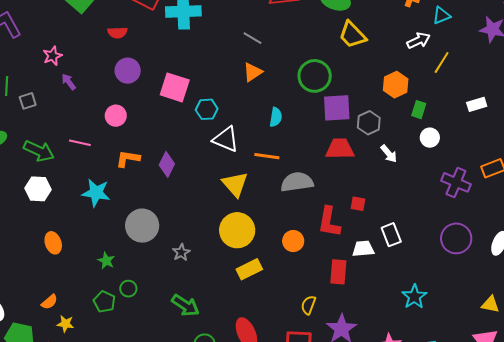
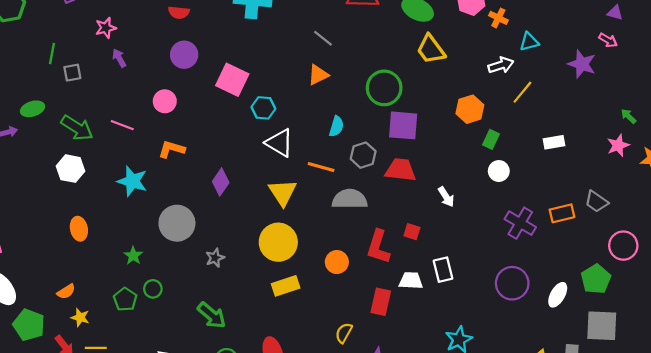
gray hexagon: (369, 123) -> (363, 155), moved
white arrow: (389, 154) -> (446, 197), moved
purple diamond: (167, 164) -> (221, 182), moved

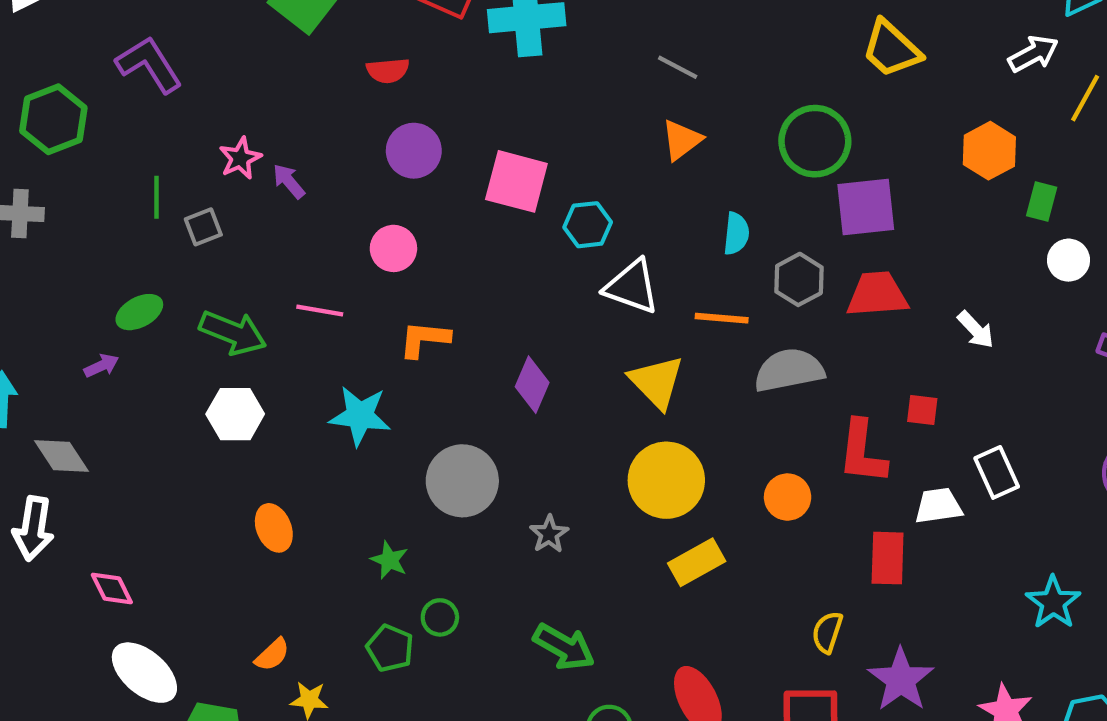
pink star: (106, 28) -> (240, 158), moved

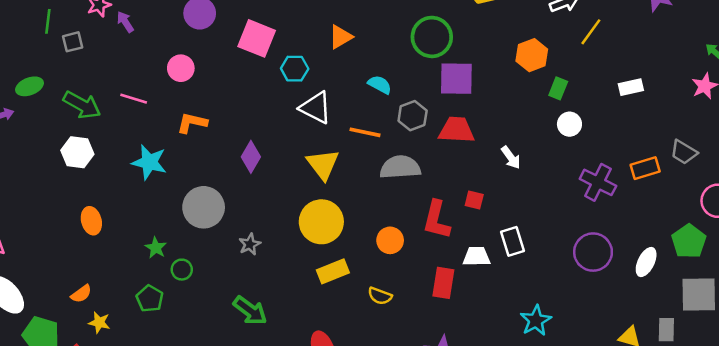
orange triangle: (682, 140) -> (341, 37), moved
cyan semicircle: (736, 234) -> (380, 85), turned -75
green circle: (440, 617) -> (182, 270), moved
yellow semicircle: (827, 632) -> (380, 296), moved, turned -95

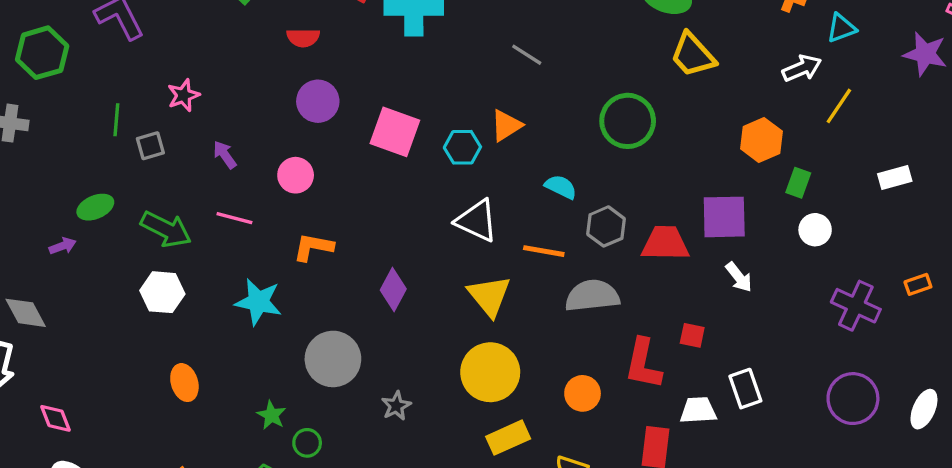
purple arrow: (125, 22) -> (225, 155), moved
cyan hexagon: (295, 69) -> (462, 147), moved
purple square: (456, 79) -> (724, 217), moved
orange rectangle: (645, 168) -> (918, 284), size x0.7

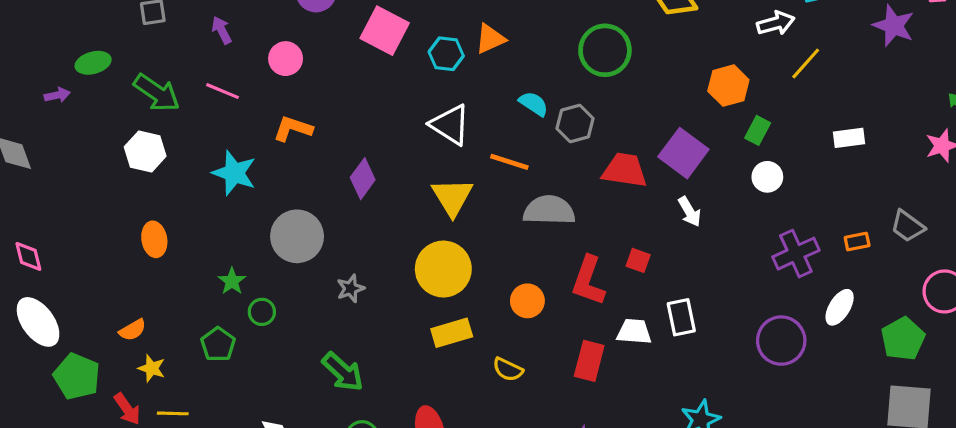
purple square: (724, 217) -> (683, 153), turned 30
gray hexagon: (606, 226) -> (575, 124), moved
purple cross: (856, 306) -> (796, 254), turned 33
white ellipse: (924, 409) -> (840, 307), moved

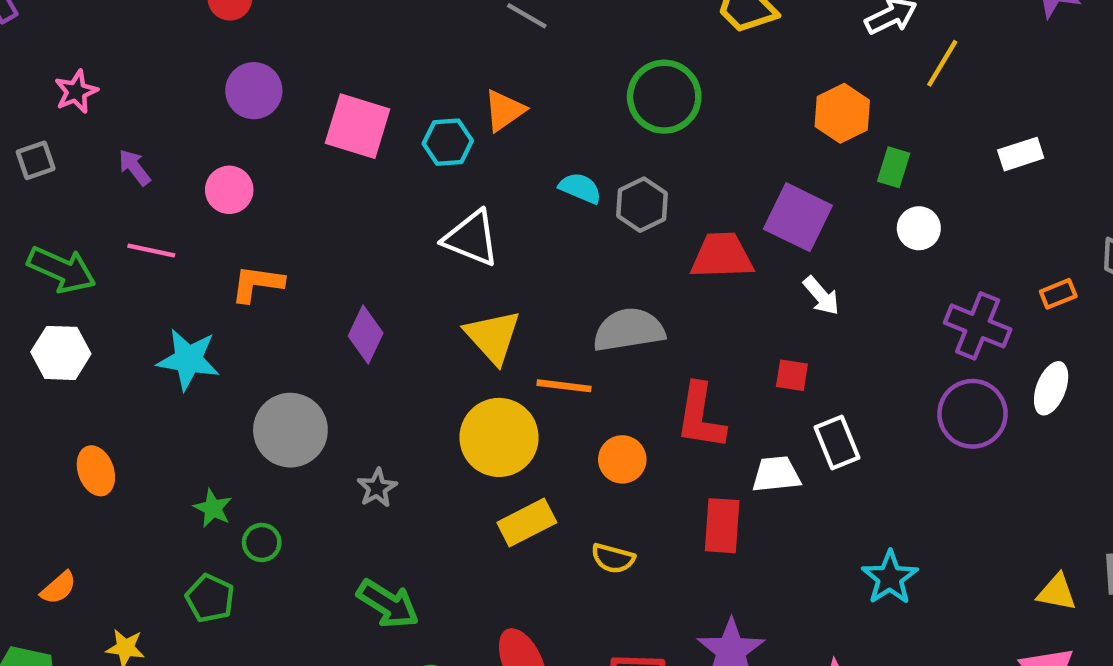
orange line: (509, 162) -> (564, 386), moved
purple cross: (796, 254) -> (978, 326), turned -33
red square: (638, 260) -> (792, 375), moved
orange semicircle: (133, 330) -> (58, 588), moved
purple circle: (781, 341) -> (973, 414), moved

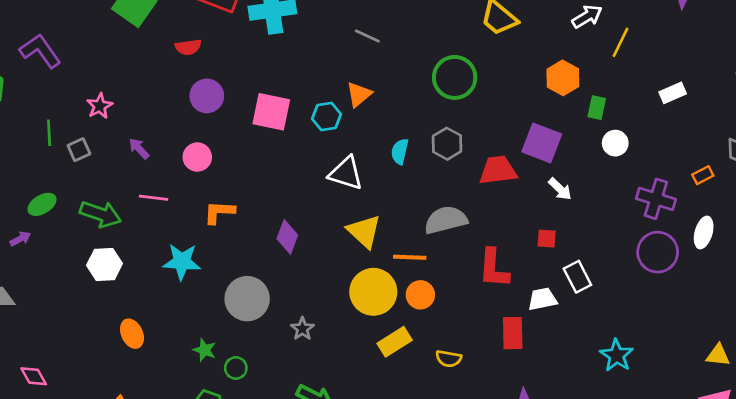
cyan semicircle: (580, 188) -> (400, 151), moved, turned -95
orange circle: (622, 459) -> (420, 295), moved

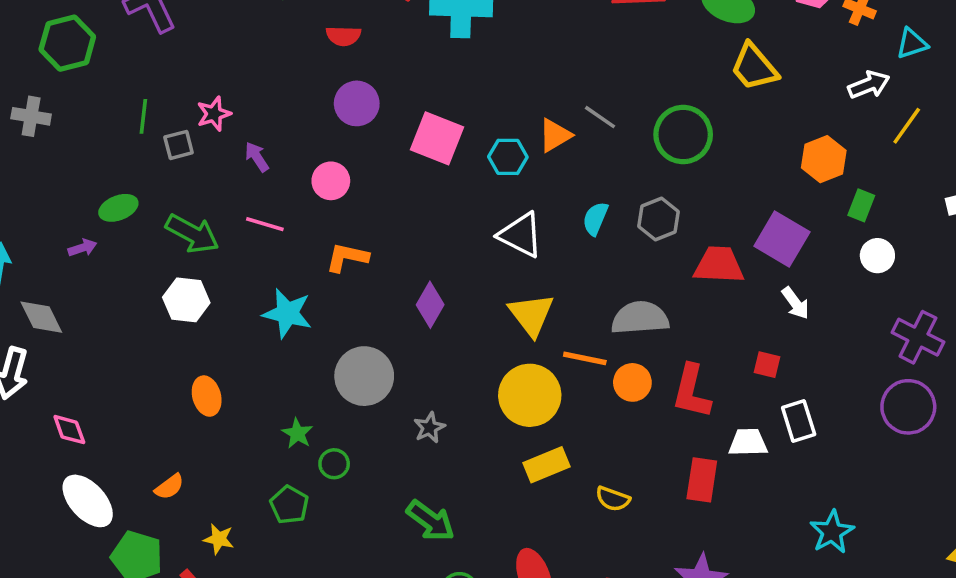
gray line: (367, 36) -> (600, 117), moved
pink star: (100, 106) -> (214, 114), moved
orange circle: (420, 295) -> (632, 382), moved

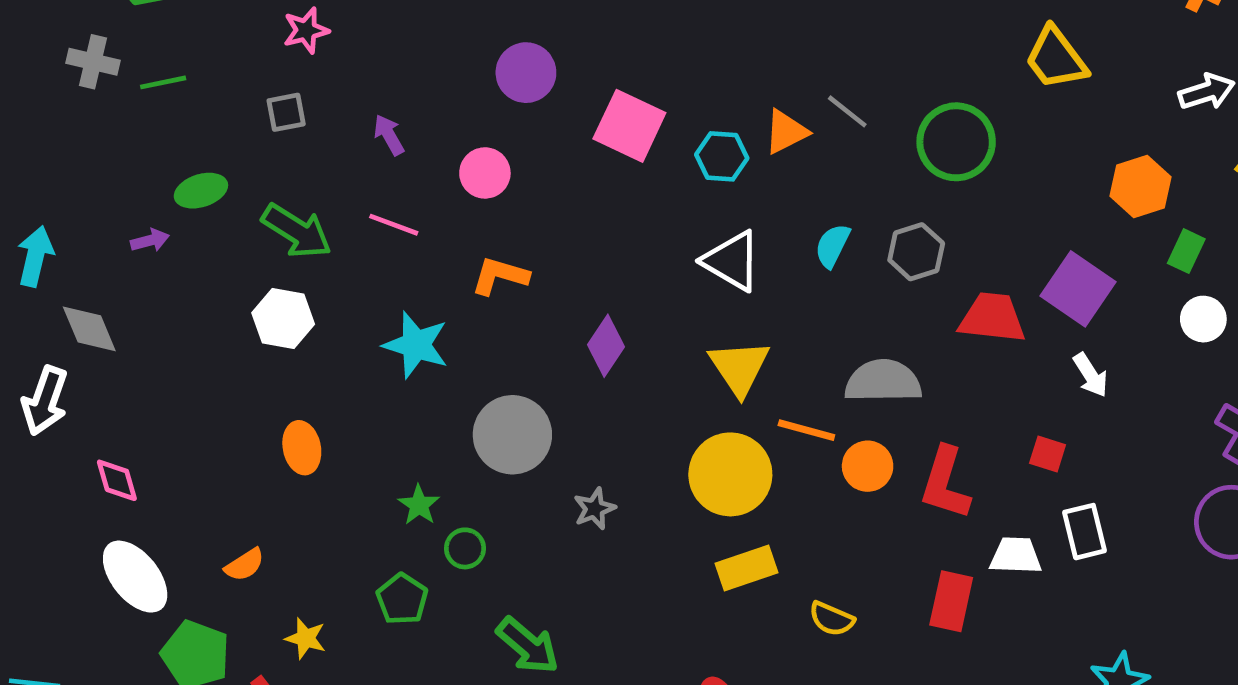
pink star: (214, 114) -> (306, 30), moved
green line: (143, 116) -> (163, 82), moved, turned 68
green arrow: (431, 521) -> (528, 646), moved

